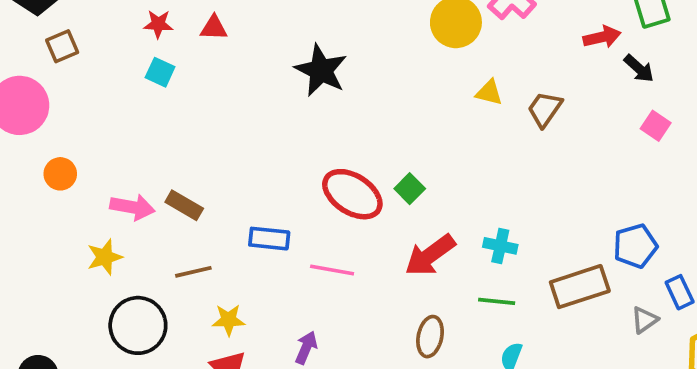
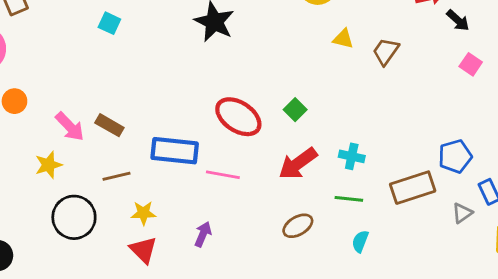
cyan square: (160, 72) -> (109, 23), moved
green square: (410, 189) -> (295, 110), moved
pink arrow: (132, 207) -> (70, 127), turned 36
blue rectangle: (269, 239) -> (175, 151), size x1.5
brown ellipse: (430, 337) -> (298, 226), turned 48

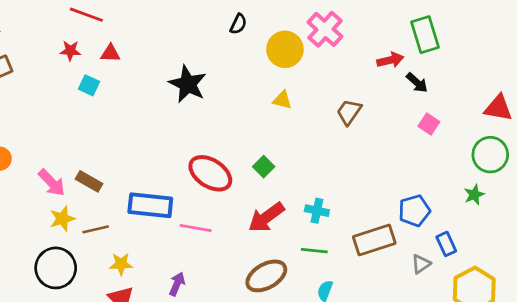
yellow triangle: (343, 39) -> (282, 100), moved
yellow star: (48, 165) -> (62, 219), moved
brown ellipse: (298, 226) -> (266, 276), size x1.4

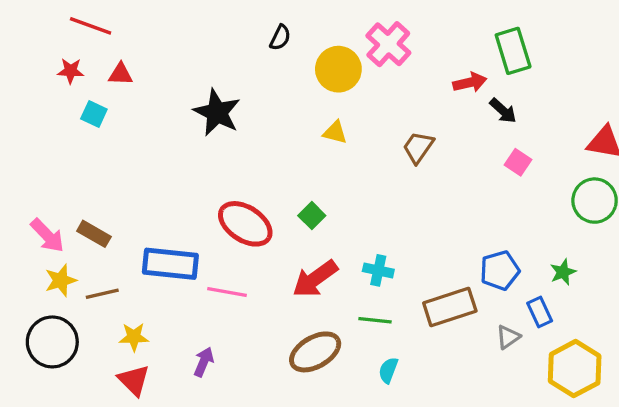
green star: (474, 195) -> (563, 272), moved

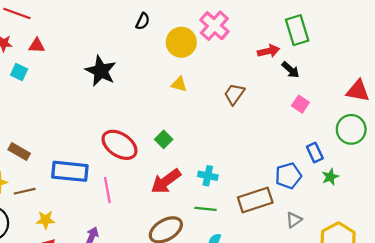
pink line: (227, 292) -> (107, 190), turned 70
blue rectangle: (540, 312) -> (315, 153), moved

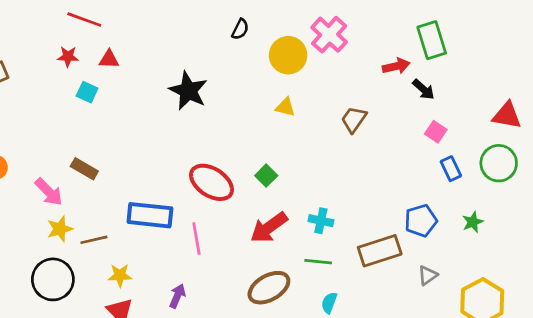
brown rectangle: (19, 151) -> (84, 169), moved
blue rectangle: (315, 153) -> (451, 169), moved

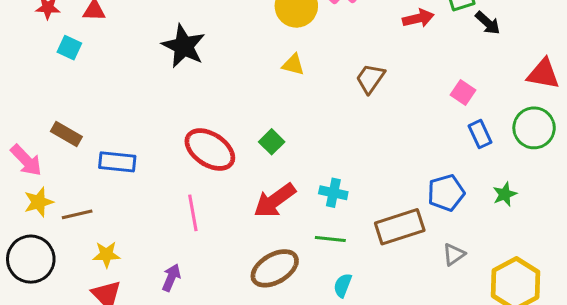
black arrow: (423, 89) -> (488, 23), moved
blue rectangle: (150, 215) -> (117, 162), moved, size x0.7

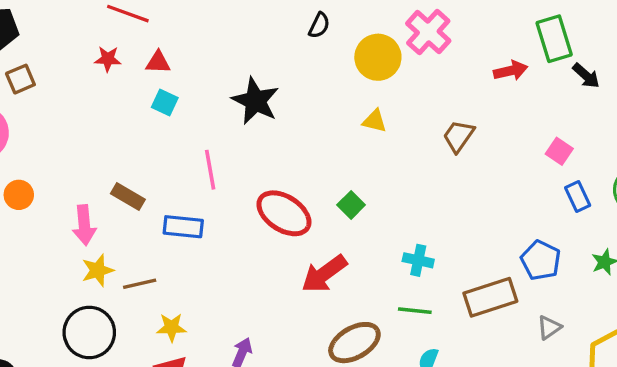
cyan square: (69, 48) -> (165, 103), moved
pink arrow: (26, 160) -> (84, 225), turned 39
blue pentagon: (446, 193) -> (541, 260), turned -30
red arrow: (275, 200) -> (324, 274), moved
pink line: (193, 213) -> (210, 170), moved

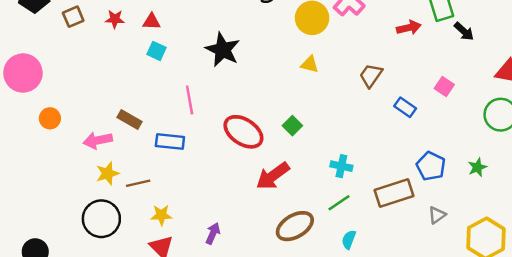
brown square: (20, 79) -> (73, 17), moved
blue rectangle: (578, 197) -> (405, 107), moved, turned -30
pink arrow: (84, 225) -> (98, 140), turned 84
green line: (415, 311) -> (339, 203), turned -40

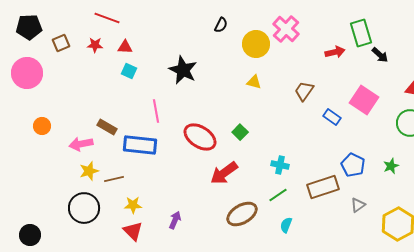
pink circle: (23, 73) -> (27, 73), moved
pink square: (444, 86) -> (364, 100), size x1.8
blue rectangle: (170, 142) -> (140, 145), size x1.4

